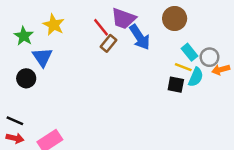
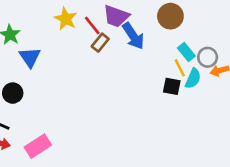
yellow star: (54, 25) -> (66, 19), moved
yellow line: (183, 67) -> (180, 68), turned 42
black circle: (26, 78) -> (13, 93), moved

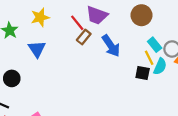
yellow star: (66, 19) -> (40, 17), moved, turned 30
blue arrow: (133, 36) -> (111, 46), moved
blue triangle: (30, 57) -> (37, 49), moved

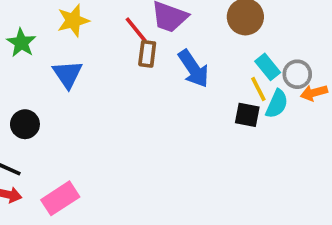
brown rectangle: (84, 37) -> (147, 54), turned -32

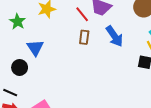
brown rectangle: (147, 54) -> (84, 37), moved
blue triangle: (68, 74) -> (35, 48), moved

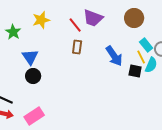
blue arrow: (114, 36) -> (114, 56), moved
black circle: (20, 67) -> (33, 76), moved

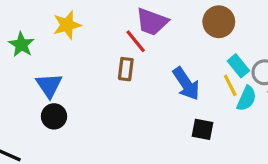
red line: (75, 25) -> (136, 41), moved
black square: (135, 71) -> (202, 129), moved

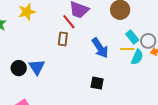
blue triangle: (49, 85) -> (37, 67), moved
yellow line: (230, 85) -> (127, 49), turned -64
black square: (202, 129) -> (97, 83), moved

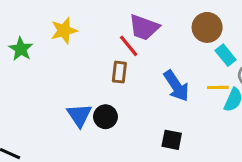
cyan rectangle: (132, 37) -> (226, 55), moved
black circle: (19, 68) -> (105, 117), moved

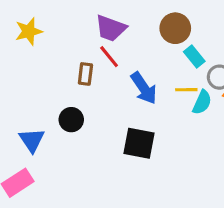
red line: (129, 46) -> (109, 57), moved
blue triangle: (79, 115) -> (32, 140), moved
black square: (172, 140) -> (139, 143), size x1.5

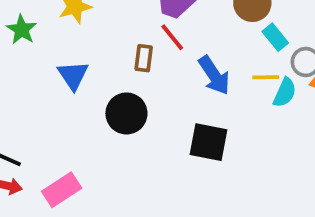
black circle: (71, 120) -> (126, 113), size x1.4
blue triangle: (32, 140) -> (73, 75), moved

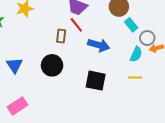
blue triangle: (73, 75) -> (15, 65), moved
blue arrow: (214, 75) -> (99, 45), turned -40
yellow line: (266, 77) -> (135, 78), moved

